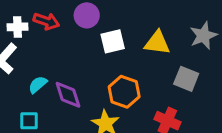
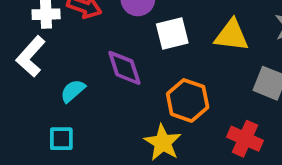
purple diamond: (68, 95) -> (124, 68), moved

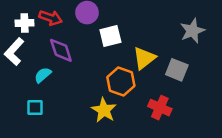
yellow triangle: (232, 35) -> (144, 58), moved, turned -45
purple diamond: (124, 68) -> (61, 50), moved

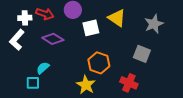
purple diamond: (61, 50) -> (53, 39), turned -40
yellow triangle: (144, 58) -> (117, 18), moved, turned -48
cyan semicircle: (43, 75) -> (43, 68), moved

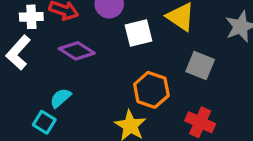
gray square: (142, 54) -> (200, 65), moved
cyan square: (33, 83) -> (44, 122), turned 32

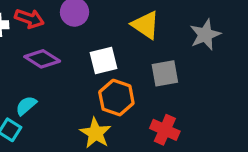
white square: (138, 33) -> (104, 60), moved
gray square: (200, 65) -> (165, 73), turned -32

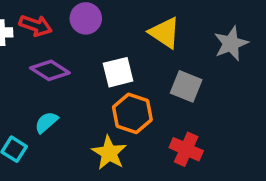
gray square: (165, 73) -> (186, 86), turned 32
cyan semicircle: (26, 106) -> (46, 122), moved

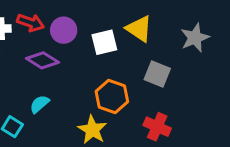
purple circle: (86, 18) -> (64, 30), moved
white square: (118, 72) -> (104, 42), moved

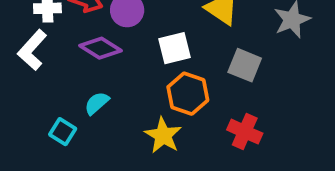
white square: (104, 42) -> (174, 48), moved

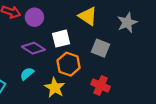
purple diamond: (101, 48) -> (33, 48), moved
cyan semicircle: (97, 103) -> (27, 74), moved

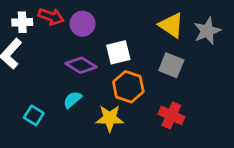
yellow triangle: (88, 16) -> (171, 25), moved
yellow star: (55, 88) -> (110, 118), turned -30

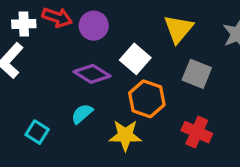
yellow triangle: (171, 25) -> (178, 29), moved, turned 36
white square: (118, 52) -> (135, 59), turned -35

